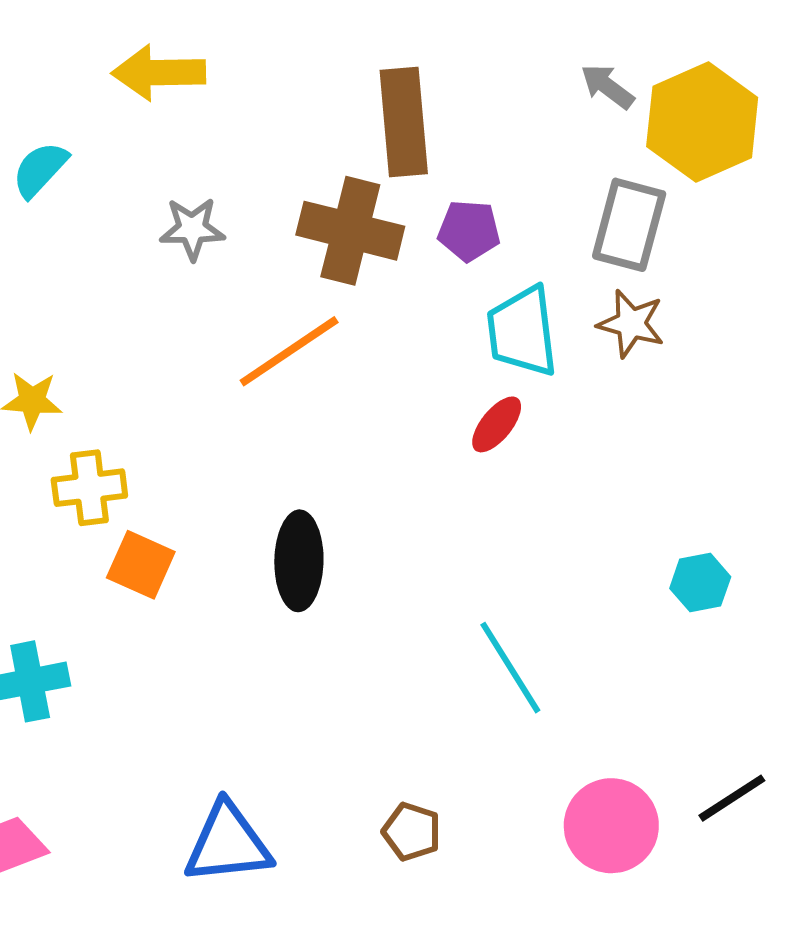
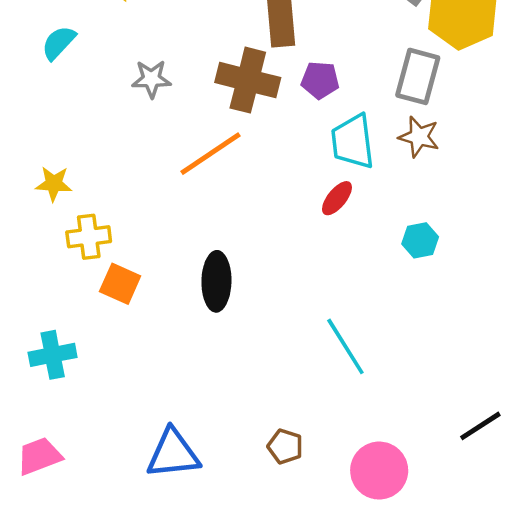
cyan hexagon: (700, 583) -> (420, 240), moved
pink circle: (611, 826) -> (379, 471), moved

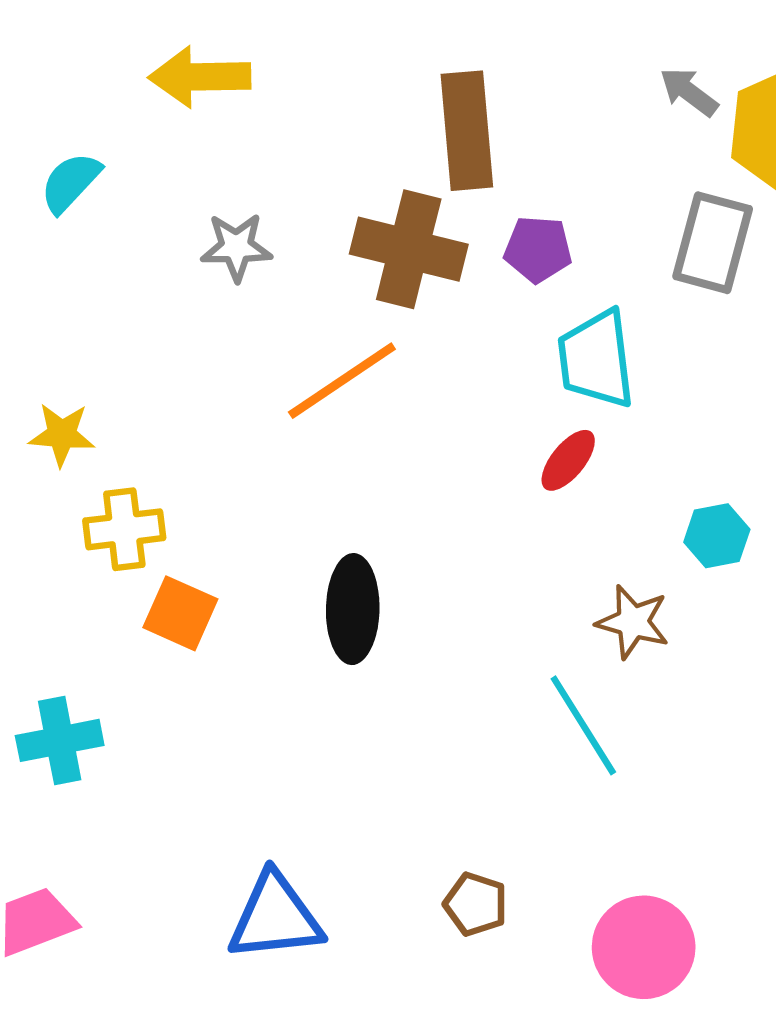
brown star: (419, 137) -> (633, 622), moved

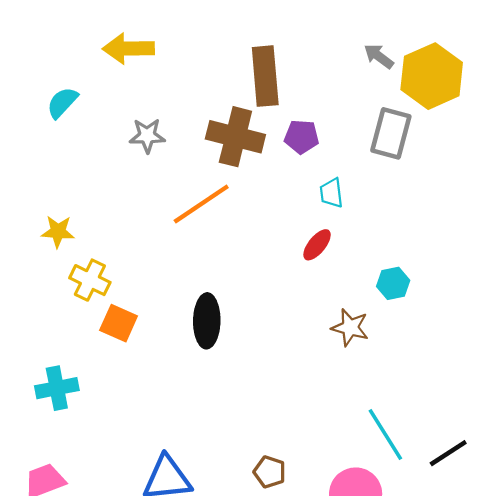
cyan trapezoid: (596, 359) -> (331, 193), size x0.6
yellow cross: (124, 529) -> (90, 280), turned 33
cyan line: (583, 725) -> (385, 434), moved

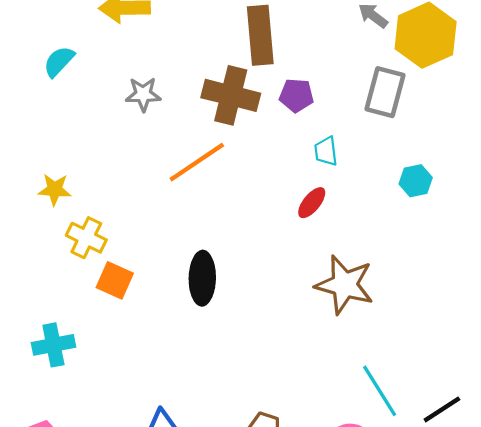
cyan hexagon: (393, 283) -> (416, 181), moved
brown star: (350, 327) -> (345, 285), size x1.6

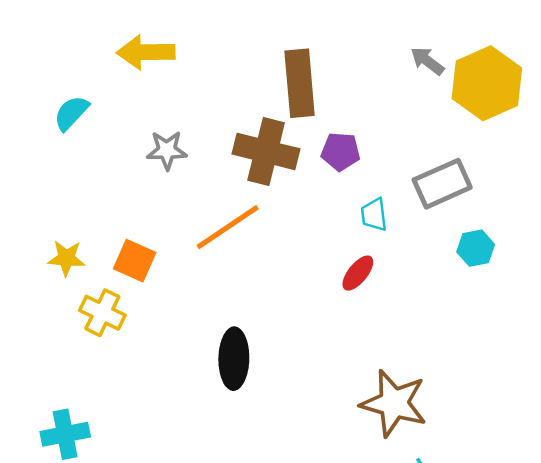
gray rectangle: (385, 92) -> (442, 184), moved, turned 51
orange square: (115, 280) -> (135, 261), moved
brown star: (345, 285) -> (394, 403), moved

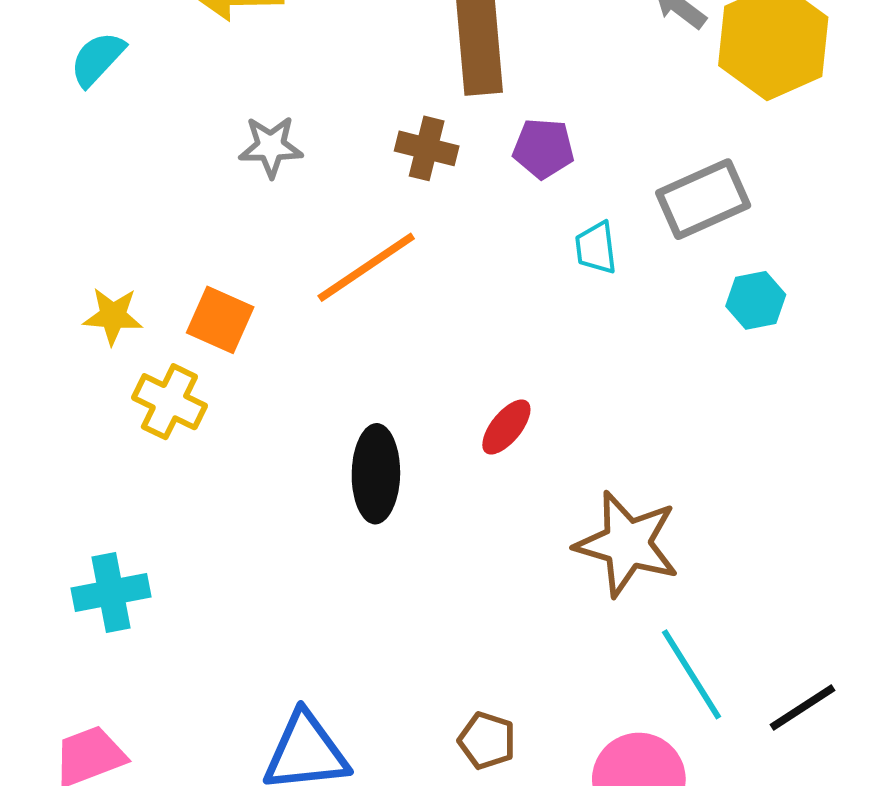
cyan semicircle: (71, 113) -> (97, 59), moved
brown cross: (266, 151) -> (427, 148), size x0.6
red ellipse: (358, 273) -> (506, 427), moved

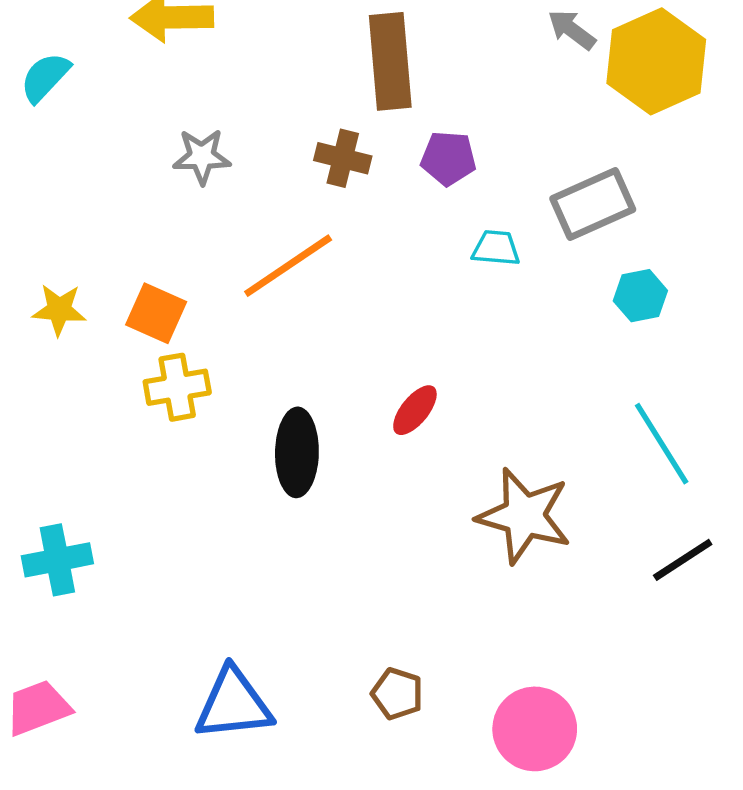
cyan trapezoid: (596, 248) -> (496, 248), turned 102
yellow cross: (169, 402) -> (177, 387), moved, turned -36
cyan line: (691, 674) -> (662, 444), moved
black line: (802, 707) -> (683, 560), moved

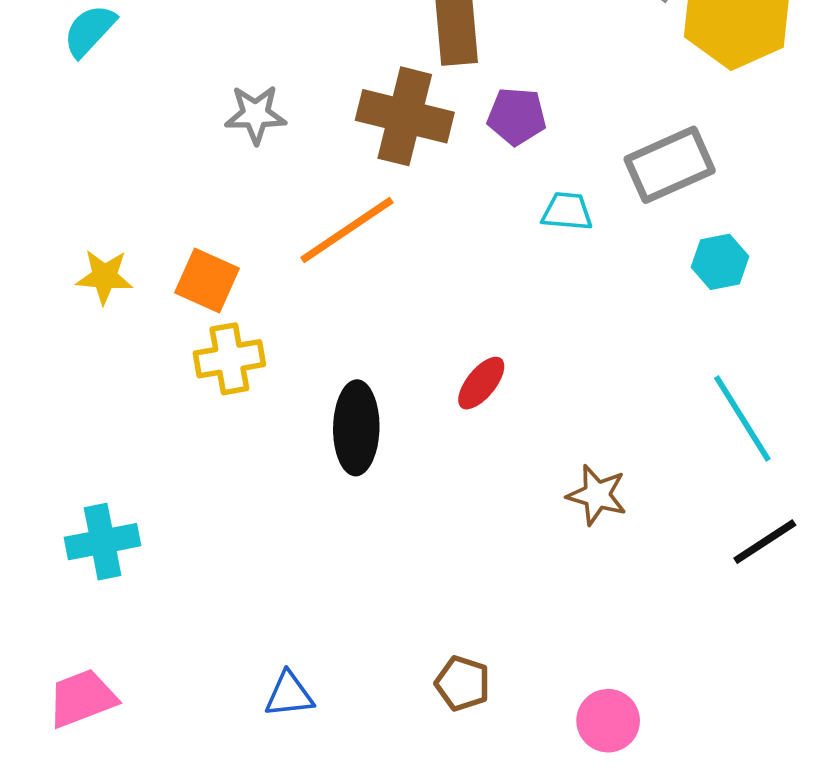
brown cross: (343, 158) -> (405, 116), size x1.6
brown star: (524, 516) -> (597, 495), size x0.6
blue triangle: (234, 704) -> (289, 695), size x0.6
pink circle: (535, 729) -> (608, 721), size x0.7

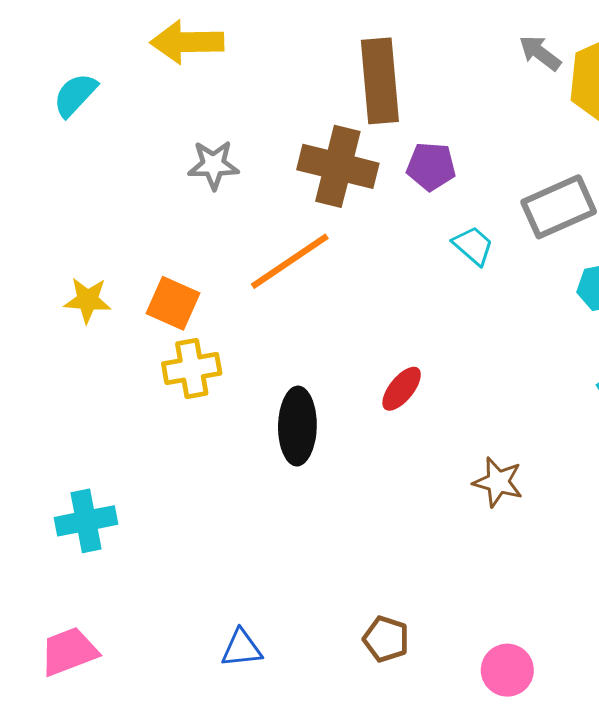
cyan trapezoid: (567, 211) -> (473, 246), turned 36

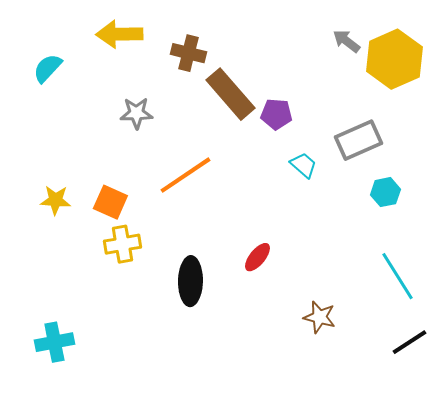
brown rectangle: (380, 81) -> (230, 94), moved, turned -36
brown cross: (338, 166) -> (188, 53), moved, size x0.7

